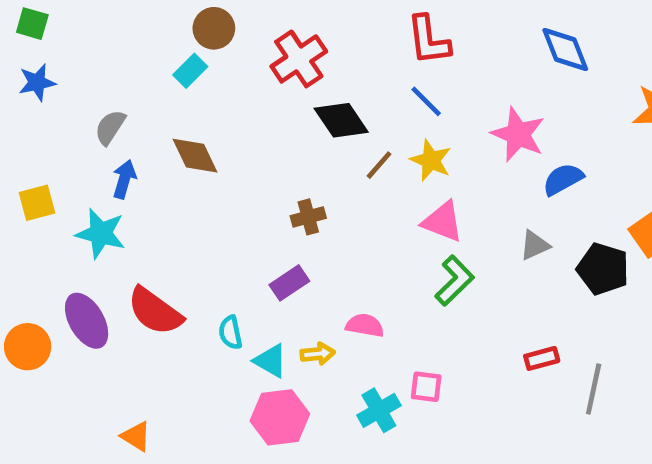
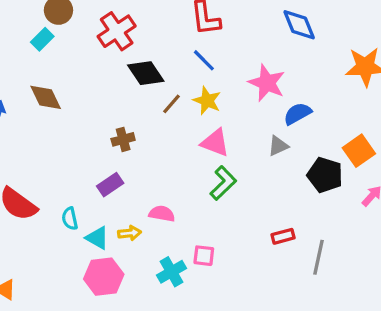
gray triangle: (535, 245) -> (278, 146), moved

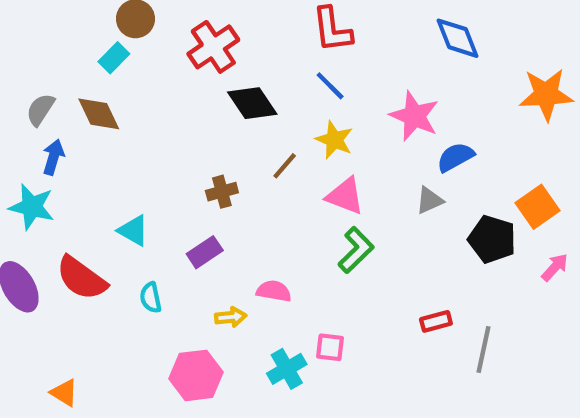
brown diamond: (46, 97) -> (99, 114), moved
brown line: (172, 104) -> (285, 166), moved
cyan triangle: (97, 238) -> (133, 231), moved

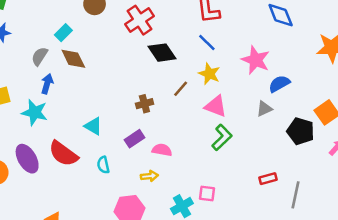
cyan rectangle: (114, 58) -> (63, 33), moved
pink semicircle: (274, 291) -> (162, 150), moved

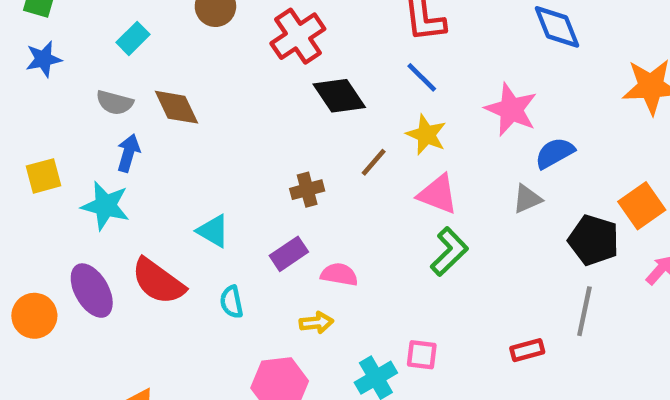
cyan rectangle: (63, 33) -> (133, 38), moved
gray semicircle: (40, 56) -> (115, 103), turned -108
red rectangle: (268, 179) -> (527, 350), moved
gray line: (296, 195) -> (584, 311), moved

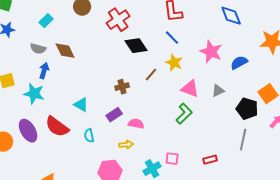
blue semicircle: (555, 153) -> (239, 63), moved
pink triangle: (438, 194) -> (190, 89), moved
red rectangle: (527, 350) -> (210, 160), moved

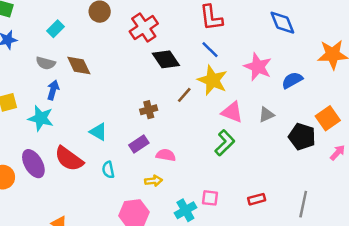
yellow star: (174, 63) -> (212, 80), size x1.4
gray line: (243, 140) -> (303, 204), moved

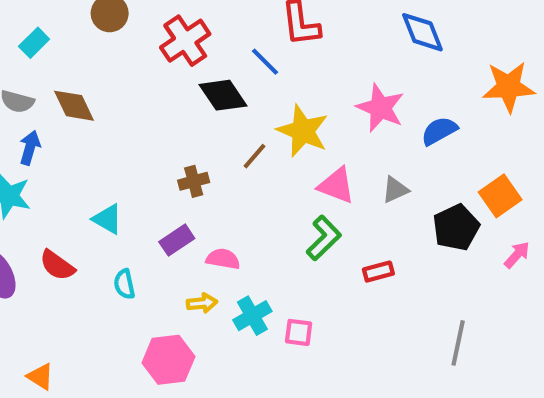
blue line: (210, 50) -> (265, 62), moved
black pentagon: (302, 137) -> (456, 227), turned 30
red semicircle: (69, 159) -> (57, 265), size x0.7
red rectangle: (257, 199) -> (378, 272), moved
cyan cross: (185, 210) -> (252, 316), moved

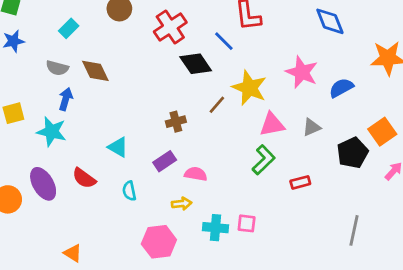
pink triangle: (336, 185) -> (272, 125), turned -32
cyan cross: (252, 316) -> (215, 228), moved, turned 35

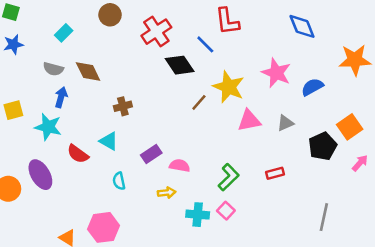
brown cross: (176, 122) -> (123, 106), moved
green L-shape: (264, 160) -> (229, 177), moved
red semicircle: (84, 178) -> (78, 154), moved
pink square: (247, 223) -> (226, 211), turned 36
pink hexagon: (159, 242) -> (104, 227), moved

